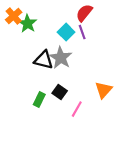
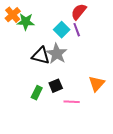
green star: (28, 24) -> (26, 22), turned -30
black square: (60, 92) -> (56, 86), turned 32
pink line: (77, 109) -> (72, 102), turned 63

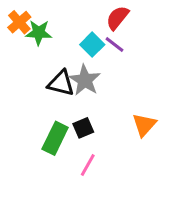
purple line: (77, 30) -> (115, 45), turned -32
green rectangle: (37, 93) -> (55, 138), size x1.5
pink line: (72, 102) -> (88, 165), moved, turned -63

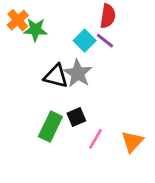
red semicircle: (117, 18) -> (108, 16), turned 150
orange triangle: (144, 125) -> (132, 142), moved
pink line: (88, 165) -> (95, 139), moved

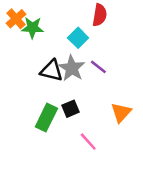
purple line: (105, 41) -> (98, 67), moved
pink line: (95, 139) -> (88, 142), moved, turned -72
orange triangle: (132, 142) -> (121, 112), moved

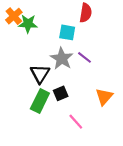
cyan square: (78, 38) -> (67, 32), turned -35
black triangle: (51, 71) -> (40, 74), moved, turned 48

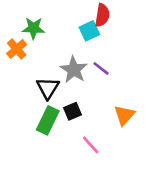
orange cross: (14, 16) -> (17, 49), moved
cyan square: (67, 32) -> (89, 31), moved, turned -35

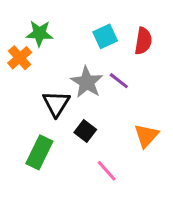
red semicircle: (102, 15) -> (143, 41), moved
black square: (72, 111) -> (85, 131), turned -30
green rectangle: (48, 120) -> (39, 152), moved

